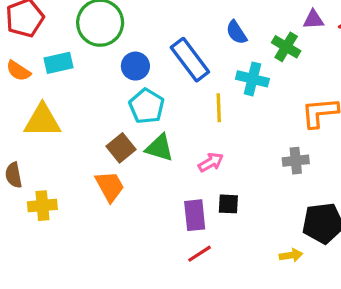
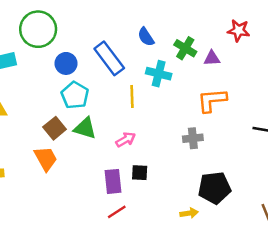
purple triangle: (313, 20) -> (212, 58), moved

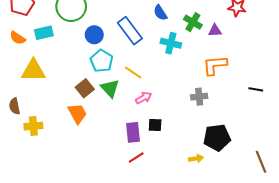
yellow line: (132, 96) -> (133, 73), moved, turned -54
green triangle: (85, 128) -> (110, 88), turned 30

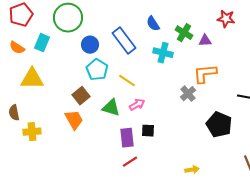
cyan rectangle: (44, 33) -> (42, 43), turned -54
green triangle: (110, 88) -> (111, 108), moved, turned -30
gray cross: (199, 97) -> (188, 94), moved, turned -35
black pentagon: (217, 138) -> (219, 125), moved, turned 30
yellow arrow: (196, 159) -> (192, 170), moved

